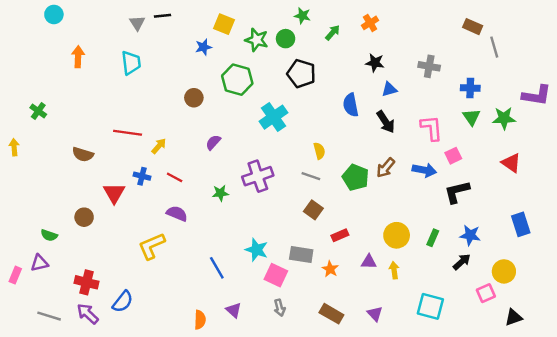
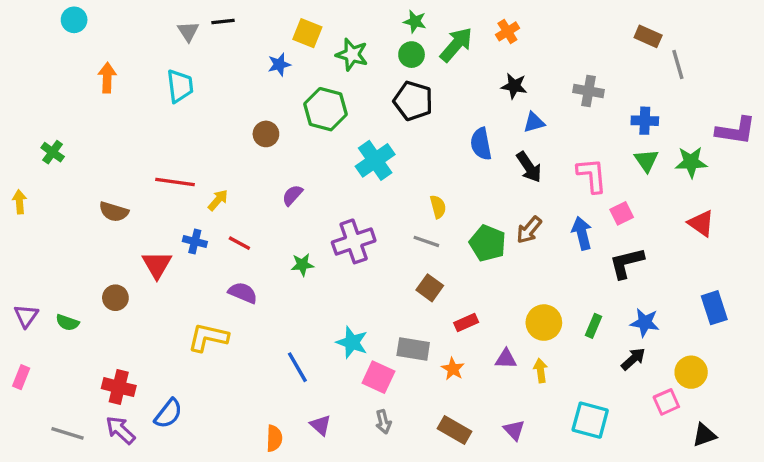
green arrow: (333, 33) -> (456, 45), size x1.6
green circle: (286, 39) -> (412, 55), moved
blue arrow: (424, 170) -> (582, 233), turned -115
yellow L-shape: (152, 246) -> (208, 337), turned 36
purple triangle: (39, 263) -> (26, 316), moved, turned -42

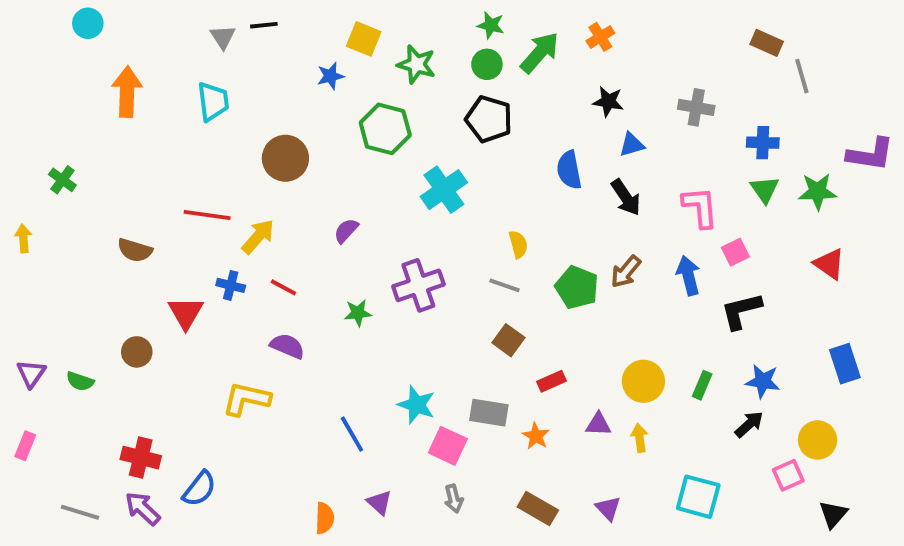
orange arrow: (107, 78) -> (127, 92), size x1.4
brown circle: (266, 134) -> (285, 158), moved, size x1.5
yellow arrow: (218, 200) -> (258, 236), size x1.4
black triangle: (704, 435) -> (833, 514), turned -30

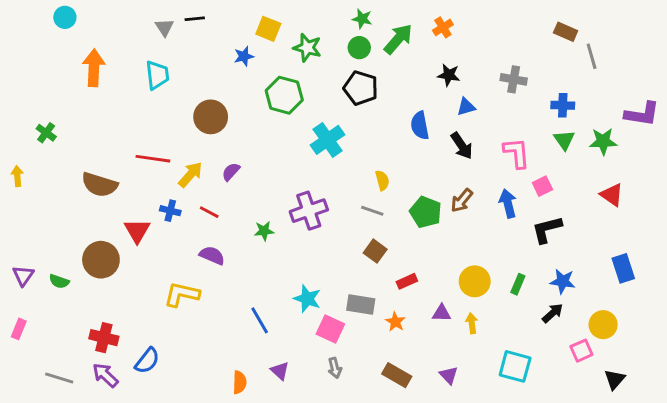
purple semicircle: (346, 231) -> (231, 172), moved
brown semicircle: (135, 250) -> (100, 185), size x1.4
brown circle: (137, 352) -> (101, 260), size x1.6

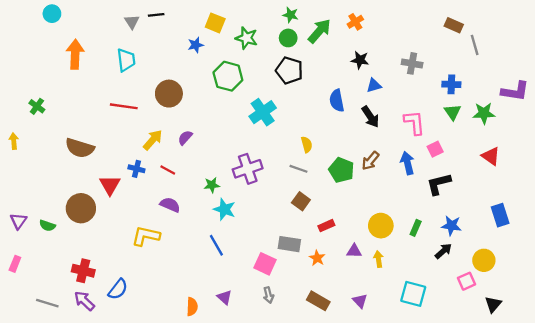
red line: (153, 159) -> (124, 106), moved
cyan star: (307, 299) -> (224, 209), moved
blue line: (260, 320) -> (216, 245), moved

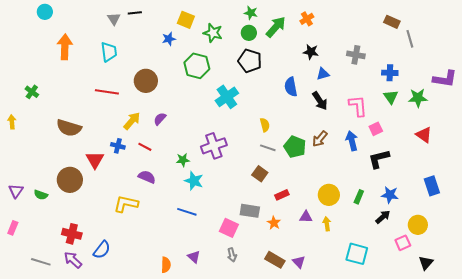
gray line: (299, 169) -> (268, 148), moved
blue line: (216, 245) -> (187, 212), turned -42
purple triangle: (360, 301) -> (299, 262), moved

